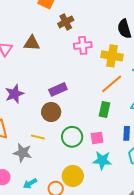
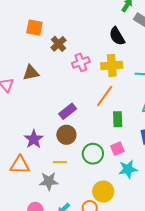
orange line: (112, 84) -> (105, 96), moved
purple star: (14, 94) -> (34, 139), moved

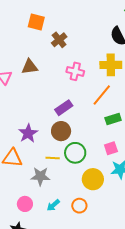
pink cross: (81, 62) -> (75, 71), moved, turned 30
green rectangle: (118, 119) -> (113, 119), turned 70
green circle: (93, 154) -> (75, 153), moved
yellow circle: (103, 192) -> (93, 179), moved

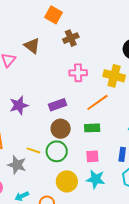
brown triangle: (30, 67) -> (32, 46), moved, turned 30
pink cross: (75, 71) -> (78, 73), turned -30
green rectangle: (113, 119) -> (92, 128), moved
brown circle: (61, 131) -> (61, 129), moved
purple star: (28, 133) -> (19, 105), moved

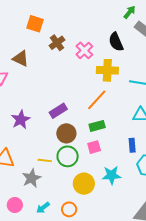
pink cross: (78, 73) -> (84, 50), moved, turned -30
pink square: (92, 156) -> (94, 147), moved
gray star: (17, 165) -> (32, 178), turned -30

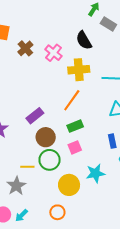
cyan arrow: (43, 208) -> (21, 215), moved

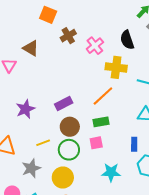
yellow line: (27, 167) -> (43, 143), moved, turned -32
yellow circle: (69, 185) -> (63, 178), moved

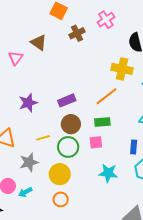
pink cross: (95, 46) -> (106, 20), moved

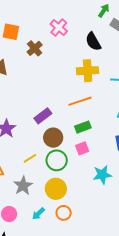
orange line: (107, 96) -> (80, 101), turned 35
cyan arrow: (25, 192) -> (38, 214), moved

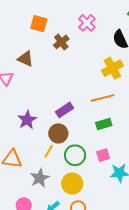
yellow cross: (88, 71) -> (112, 68), turned -30
brown circle: (53, 138) -> (58, 133), moved
pink square: (82, 148) -> (103, 155), moved
yellow line: (30, 158) -> (49, 151), turned -32

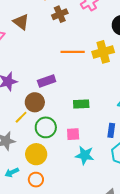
orange line: (103, 98) -> (73, 52), moved

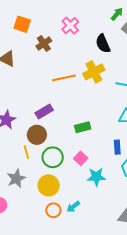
yellow line: (21, 117) -> (26, 152), turned -48
pink square: (73, 134) -> (81, 158), turned -32
cyan arrow: (12, 172) -> (73, 207), moved

